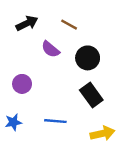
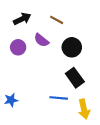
purple circle: (22, 84) -> (18, 47), moved
blue line: (55, 121) -> (59, 98), moved
yellow arrow: (102, 133) -> (84, 109), turned 90

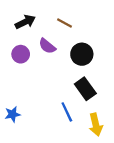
blue line: (59, 98) -> (67, 112), turned 60

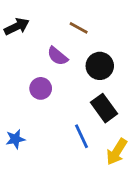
black arrow: (25, 22) -> (17, 26), moved
purple circle: (21, 54) -> (41, 88), moved
yellow arrow: (96, 125) -> (117, 152), turned 45

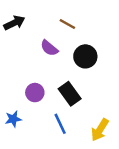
purple circle: (41, 88) -> (35, 93), moved
black rectangle: (104, 108) -> (70, 94), moved
blue line: (81, 136) -> (60, 124), moved

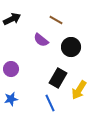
purple circle: (35, 93) -> (11, 69), moved
black rectangle: (70, 94) -> (58, 78), turned 66
yellow arrow: (100, 130) -> (79, 90), moved

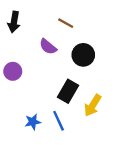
black arrow: (12, 19) -> (14, 22), turned 126
purple circle: (11, 69) -> (13, 71), moved
blue star: (11, 99) -> (33, 122), moved

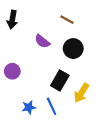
brown line: (66, 23) -> (67, 20), moved
purple circle: (13, 71) -> (12, 71), moved

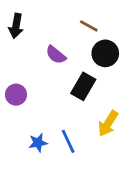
black circle: (73, 49) -> (105, 53), moved
black rectangle: (60, 81) -> (83, 86), moved

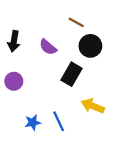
black arrow: (16, 26) -> (14, 41), moved
yellow arrow: (108, 123) -> (93, 106), turned 80

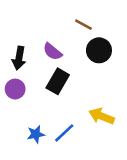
black arrow: (14, 41) -> (19, 58), moved
black rectangle: (72, 74) -> (58, 81), moved
blue line: (59, 121) -> (64, 133), turned 72

